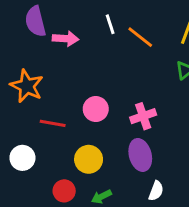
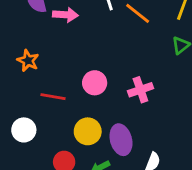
orange star: (27, 86) -> (28, 61), size x0.7
purple ellipse: (140, 155) -> (121, 140), moved

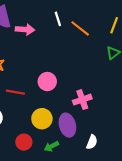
pink cross: (140, 90) -> (82, 100), moved

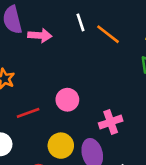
red line: (15, 92) -> (28, 113), turned -30

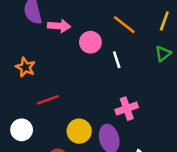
white line: (80, 22) -> (117, 60), moved
pink circle: (67, 100) -> (90, 42), moved

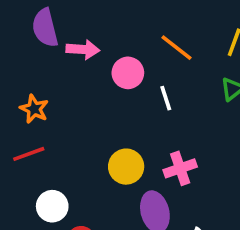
red line: (48, 100) -> (29, 154), moved
white circle: (22, 130) -> (52, 206), moved
yellow circle: (79, 131) -> (126, 167), moved

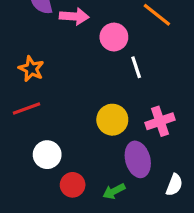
white line: (166, 98) -> (136, 67), moved

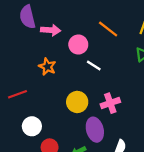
white line: (136, 67) -> (94, 66), turned -40
orange star: (31, 69) -> (47, 67), moved

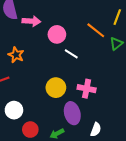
orange line: (108, 29) -> (96, 30), moved
orange star: (47, 67) -> (16, 55), moved
pink cross: (110, 103) -> (87, 89), turned 30

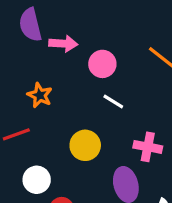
white line: (71, 54) -> (113, 102), moved
yellow circle: (56, 88) -> (85, 145), moved

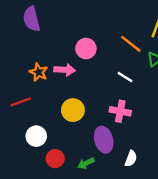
pink arrow: (63, 44) -> (65, 70), moved
white line: (113, 102) -> (125, 77), moved

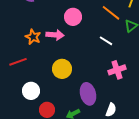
pink cross: (120, 111) -> (117, 70), moved, turned -30

